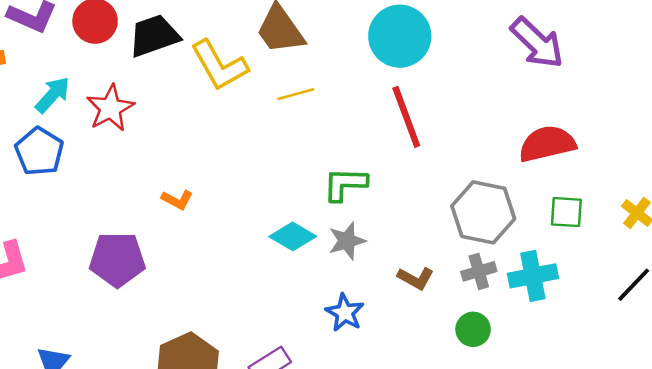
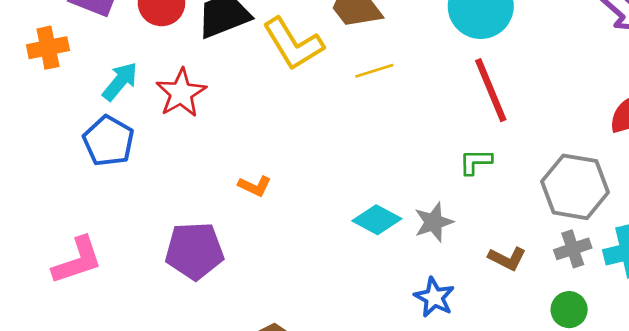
green L-shape: (345, 184) -> (476, 162), moved, size x0.7

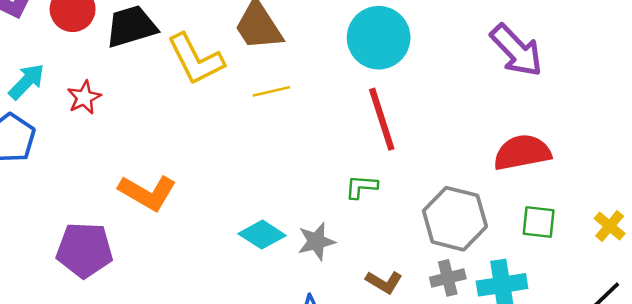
red star: (181, 93) -> (84, 97), size x0.7
orange L-shape: (255, 186) -> (147, 193), size x1.8

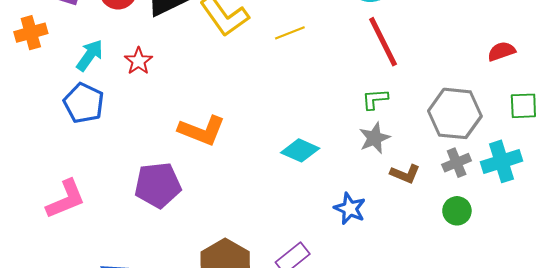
red semicircle: (522, 152) -> (501, 51), size x0.6
gray star: (316, 241) -> (374, 138), moved

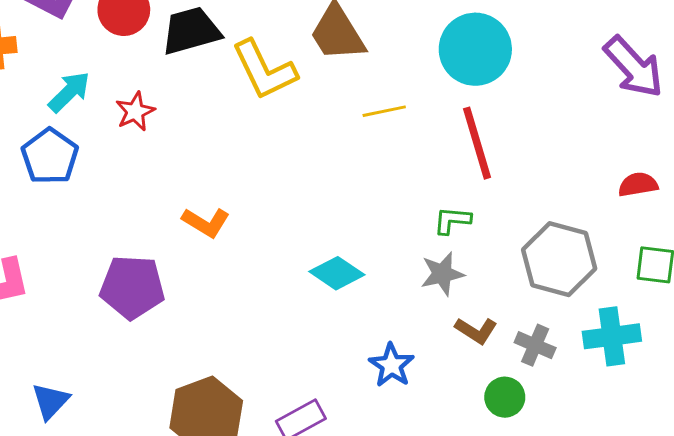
yellow line: (290, 33) -> (384, 111), moved
orange L-shape: (202, 131) -> (206, 222), size x0.7
gray cross: (457, 163) -> (535, 345), moved, turned 36
green circle: (457, 211) -> (505, 397), moved

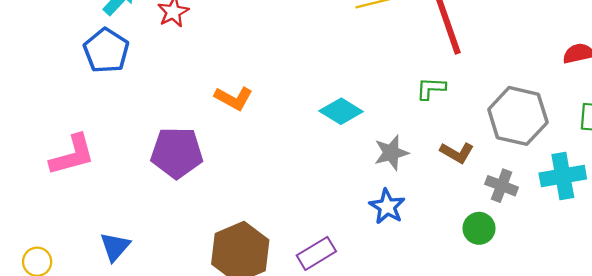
cyan diamond: (337, 273) -> (341, 111), moved
gray star: (442, 274) -> (391, 153), moved
brown L-shape: (476, 331) -> (457, 153), moved

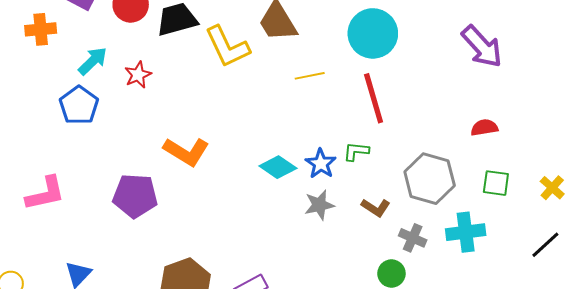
orange L-shape: (234, 98) -> (186, 152), size x1.4
blue star: (387, 207) -> (321, 164), moved

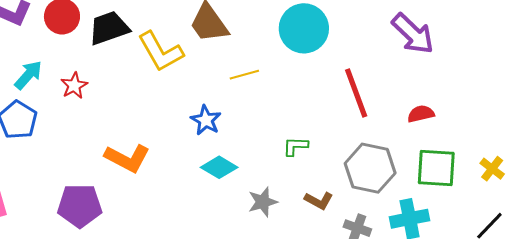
red line: (374, 98) -> (356, 93), moved
blue star: (321, 164) -> (206, 120), moved
green square: (496, 183) -> (436, 168), size x1.5

